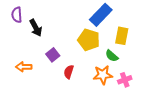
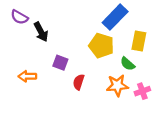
purple semicircle: (17, 15) -> (19, 17), turned -56
purple square: (53, 55) -> (60, 63), turned -32

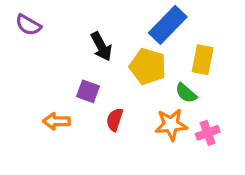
black arrow: (41, 32) -> (101, 46), moved
orange arrow: (27, 76) -> (56, 121), moved

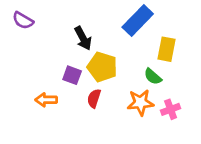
yellow pentagon: (148, 66) -> (102, 67), moved

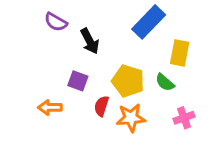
purple semicircle: (23, 20) -> (56, 22), moved
yellow pentagon: (102, 67) -> (128, 81), moved
orange star: (140, 103) -> (131, 118), moved

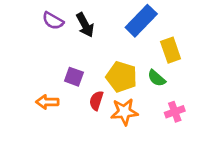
black arrow: (90, 41) -> (85, 25), moved
yellow rectangle: (180, 53) -> (171, 50), turned -30

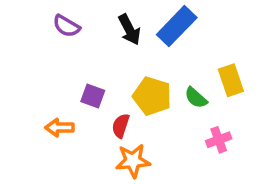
black arrow: (85, 25) -> (129, 30), moved
yellow rectangle: (171, 50) -> (231, 80), moved
orange star: (124, 112) -> (133, 161), moved

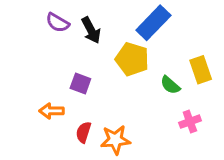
black arrow: (129, 30) -> (91, 30), moved
yellow pentagon: (152, 96) -> (132, 59), moved
red semicircle: (121, 126) -> (83, 132), moved

